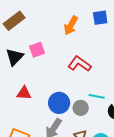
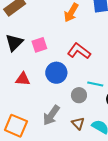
pink square: (37, 50) -> (39, 45), moved
blue circle: (59, 103) -> (56, 73), moved

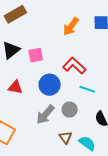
cyan line: (95, 84) -> (87, 89), moved
gray arrow: (51, 115) -> (45, 115), moved

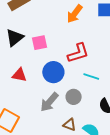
red L-shape: (74, 66) -> (78, 53), turned 120
brown triangle: (65, 137) -> (70, 125), turned -32

